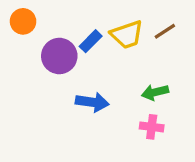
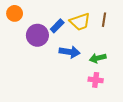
brown line: (165, 31) -> (104, 20), turned -48
blue arrow: (92, 102) -> (70, 52), moved

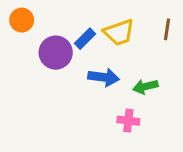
brown line: (104, 20) -> (167, 29), moved
pink cross: (96, 80) -> (128, 121), moved

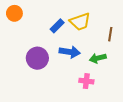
brown line: (167, 29) -> (110, 34), moved
purple circle: (56, 53) -> (37, 58), moved

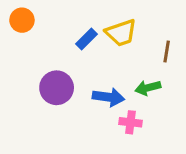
blue arrow: (70, 52) -> (108, 97), moved

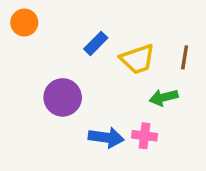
yellow trapezoid: (121, 33) -> (138, 59), moved
blue arrow: (108, 97) -> (106, 137), moved

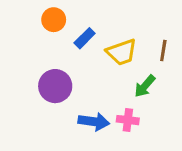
orange circle: (24, 23) -> (54, 20), moved
green arrow: (164, 97) -> (145, 86), turned -35

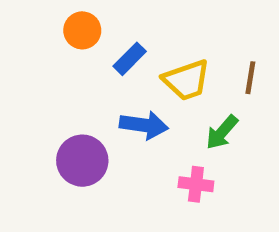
purple circle: (55, 86) -> (82, 161), moved
blue arrow: (94, 122) -> (144, 125), moved

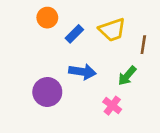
yellow trapezoid: (186, 80) -> (112, 30), moved
pink cross: (196, 184) -> (112, 106), turned 30

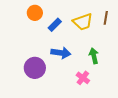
brown line: (143, 45) -> (106, 18), moved
green arrow: (127, 76) -> (94, 56), turned 126

